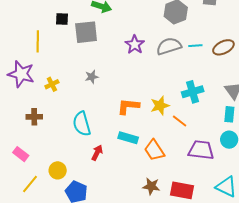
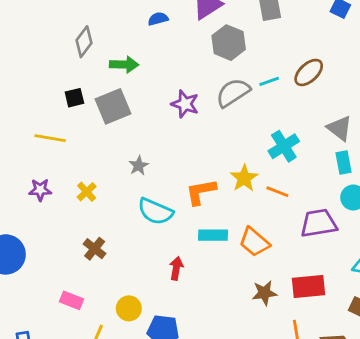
yellow line: (38, 41) -> (50, 138), turned -65
purple star: (21, 74) -> (40, 190), size x0.6
brown cross: (34, 117) -> (95, 249), moved, turned -35
cyan semicircle: (82, 124) -> (155, 211), moved, turned -35

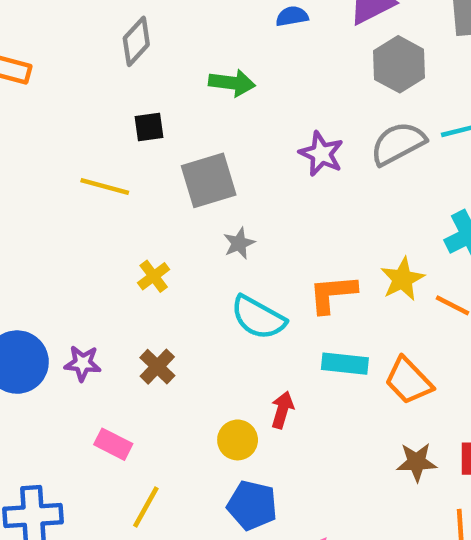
gray diamond: (84, 42) -> (136, 41), moved
gray square: (113, 106) -> (209, 180), moved
purple star: (40, 190) -> (83, 363), moved
yellow circle: (129, 308) -> (238, 440), moved

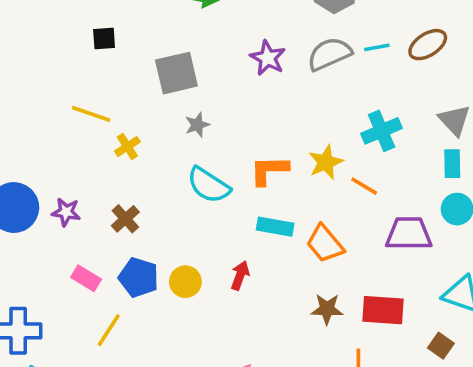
black square: (149, 127) -> (104, 39), moved
yellow line: (105, 187) -> (91, 114), moved
red arrow: (282, 410) -> (240, 275), moved
blue pentagon: (252, 505) -> (139, 277), moved

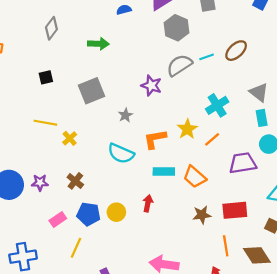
purple star: (268, 58) -> (151, 85), moved
gray star: (197, 125) -> (125, 115), moved
orange line: (364, 186) -> (212, 139), turned -63
pink rectangle: (86, 278) -> (58, 219), turned -56

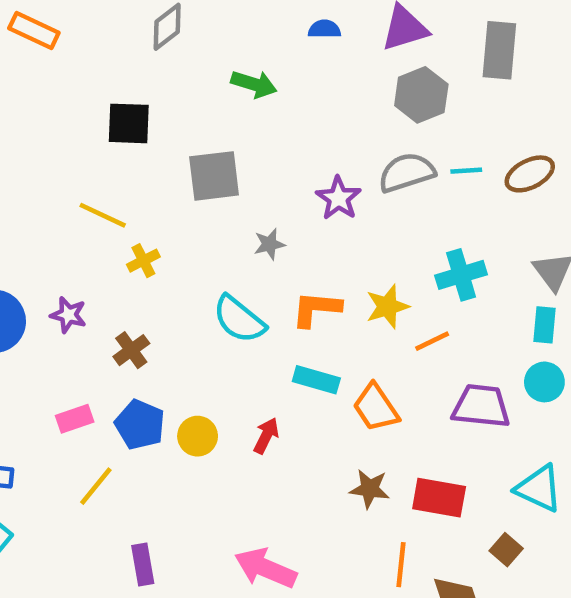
black square: (46, 77) -> (129, 123), size x1.5
purple star: (40, 183) -> (68, 315), moved

